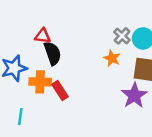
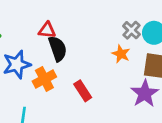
orange cross: (40, 82) -> (44, 79), turned -30
red rectangle: (60, 91) -> (83, 91), moved

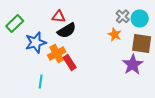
black semicircle: (58, 49) -> (67, 30), turned 78
red rectangle: (83, 91) -> (70, 62), moved

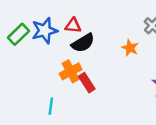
orange star: (115, 34) -> (130, 48), moved
blue star: (36, 42) -> (45, 31), moved

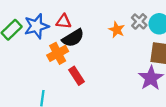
orange star: (130, 48) -> (117, 30), moved
orange cross: (71, 71) -> (58, 53), moved

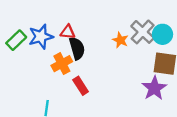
gray cross: (139, 21) -> (143, 32), size x1.5
black semicircle: (73, 38) -> (77, 48), turned -75

